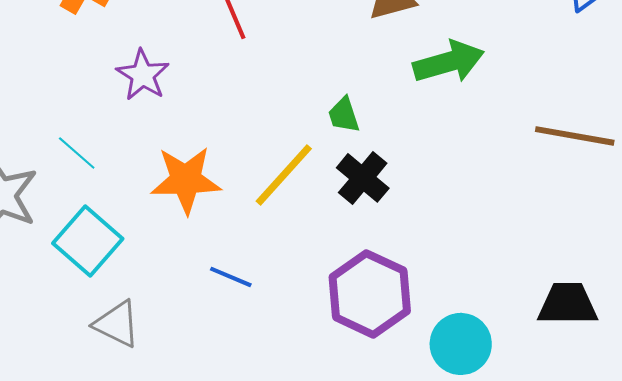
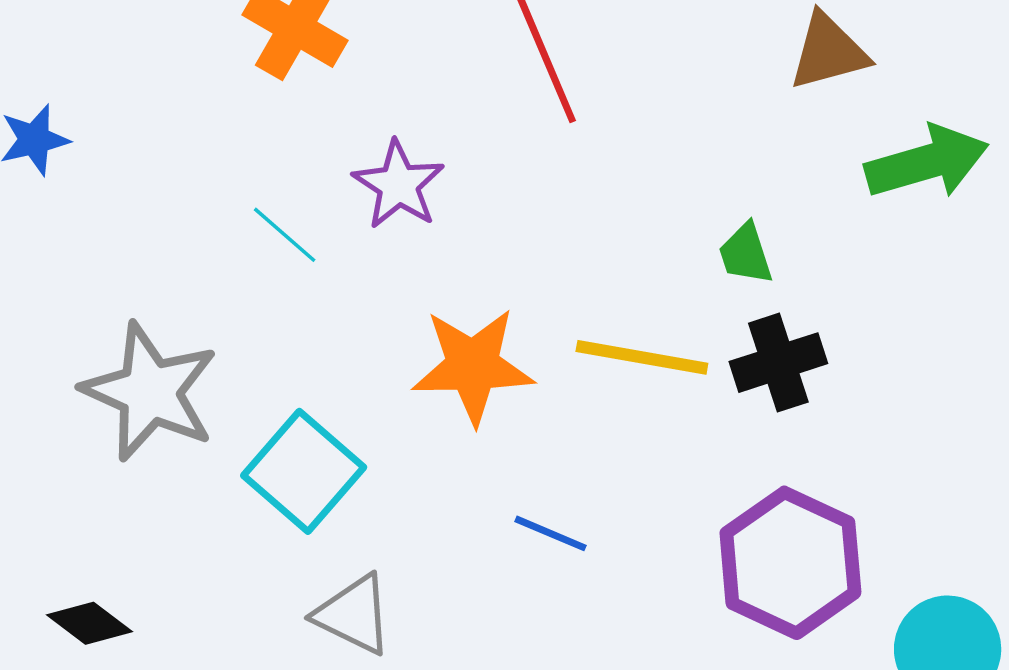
cyan line: (77, 153) -> (285, 235), moved
yellow line: (284, 175) -> (642, 357), turned 58
black cross: (363, 178) -> (778, 363), turned 32

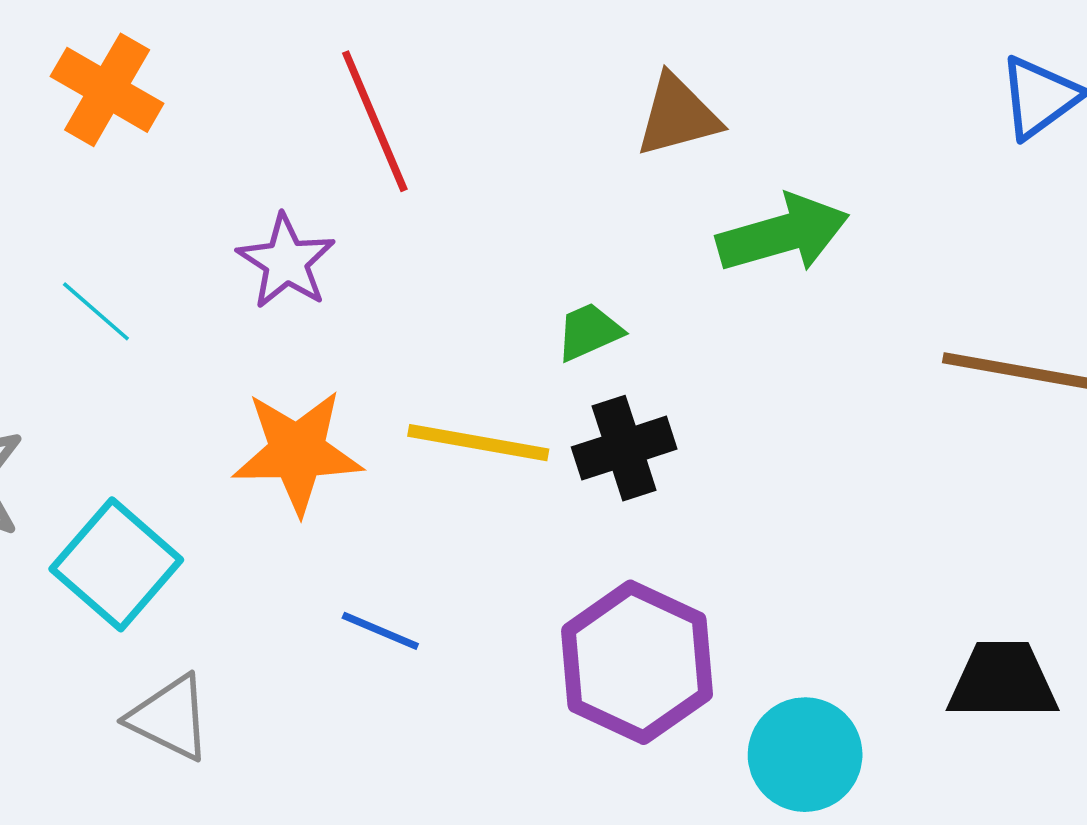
purple star: (399, 185) -> (286, 262), moved
green trapezoid: (746, 254) -> (589, 332), turned 84

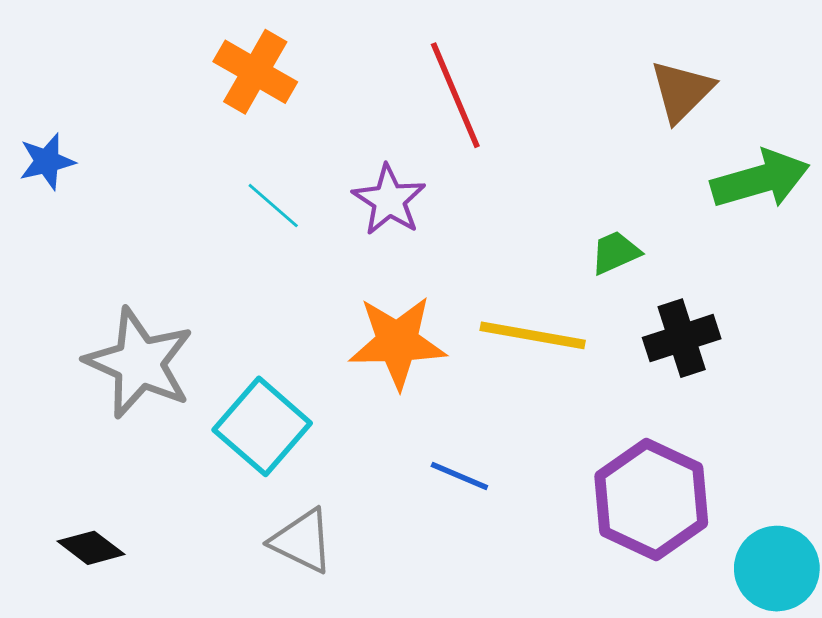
brown triangle: (678, 116) -> (682, 91), turned -30
cyan line: (96, 311) -> (273, 206), moved
black cross: (624, 448) -> (682, 338), moved

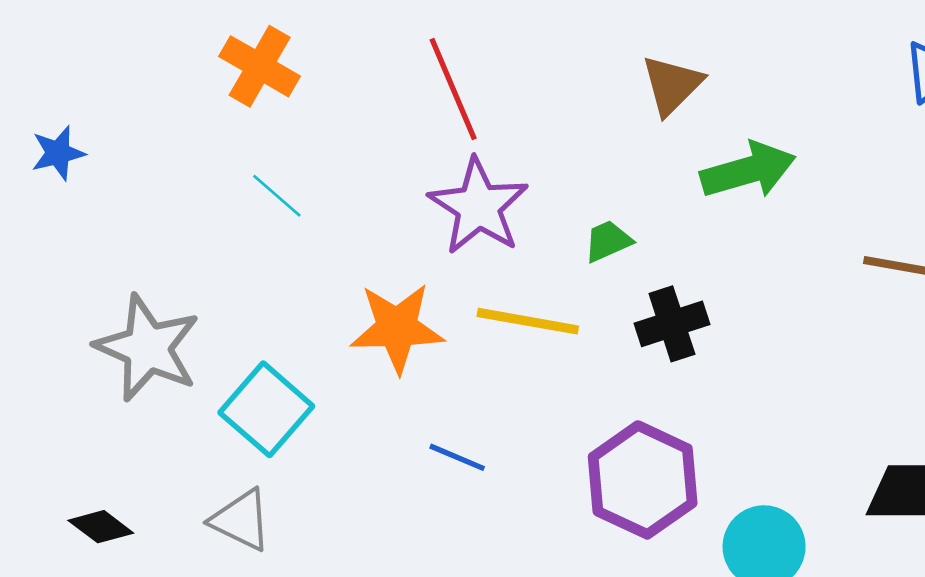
purple star: (389, 200) -> (478, 206), moved, size x1.4
gray triangle: (302, 541) -> (241, 520), moved

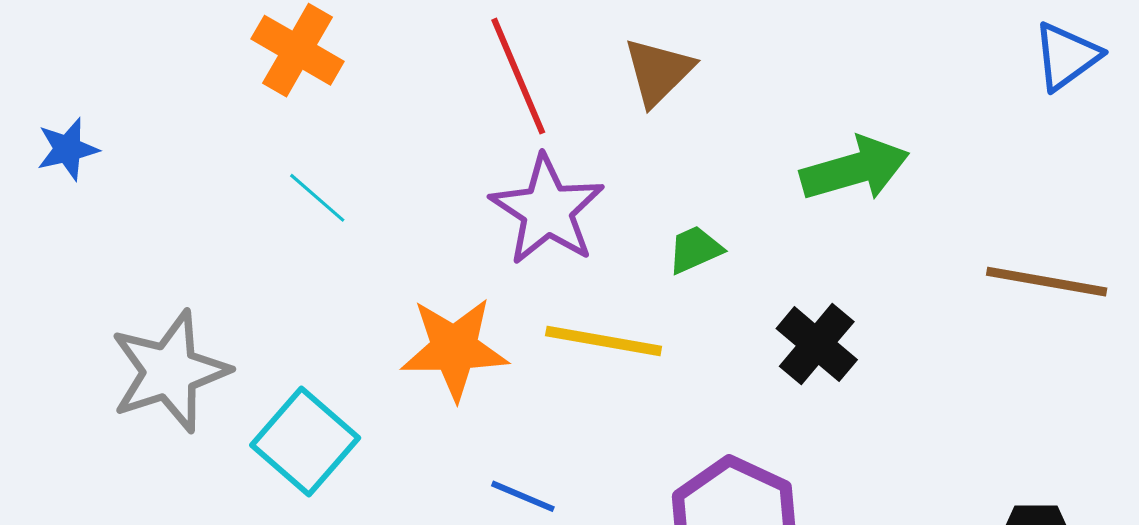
brown triangle: (672, 85) -> (658, 71), moved
black cross: (672, 324) -> (817, 344), moved, turned -32
gray star: (148, 348) -> (170, 371), turned 30

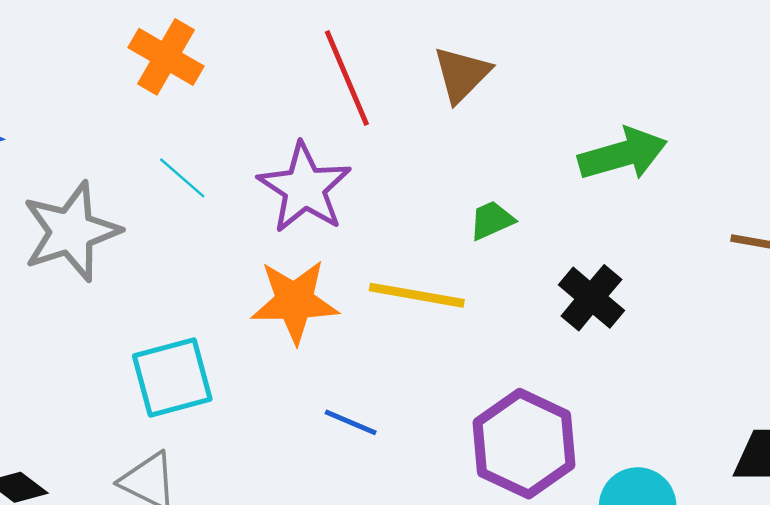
purple star: (547, 210) -> (304, 188), moved
gray star: (170, 371) -> (71, 232), moved
cyan square: (305, 441) -> (172, 378), turned 34

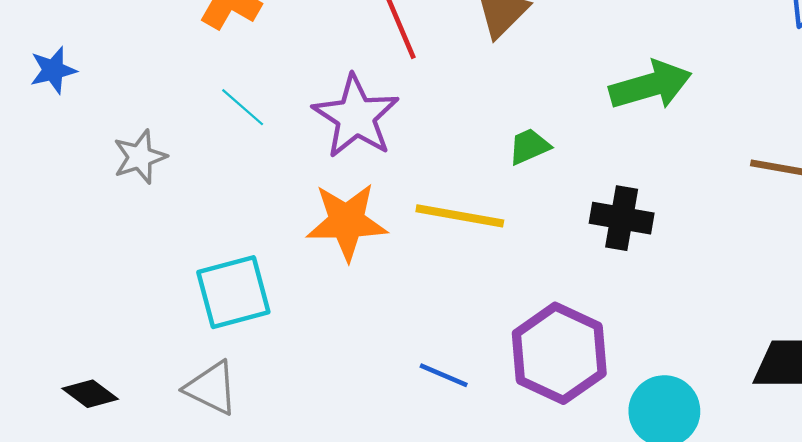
gray star: (71, 232) -> (140, 157), size x0.6
black cross: (591, 298) -> (622, 218), turned -30
blue line: (351, 422) -> (444, 375), moved

